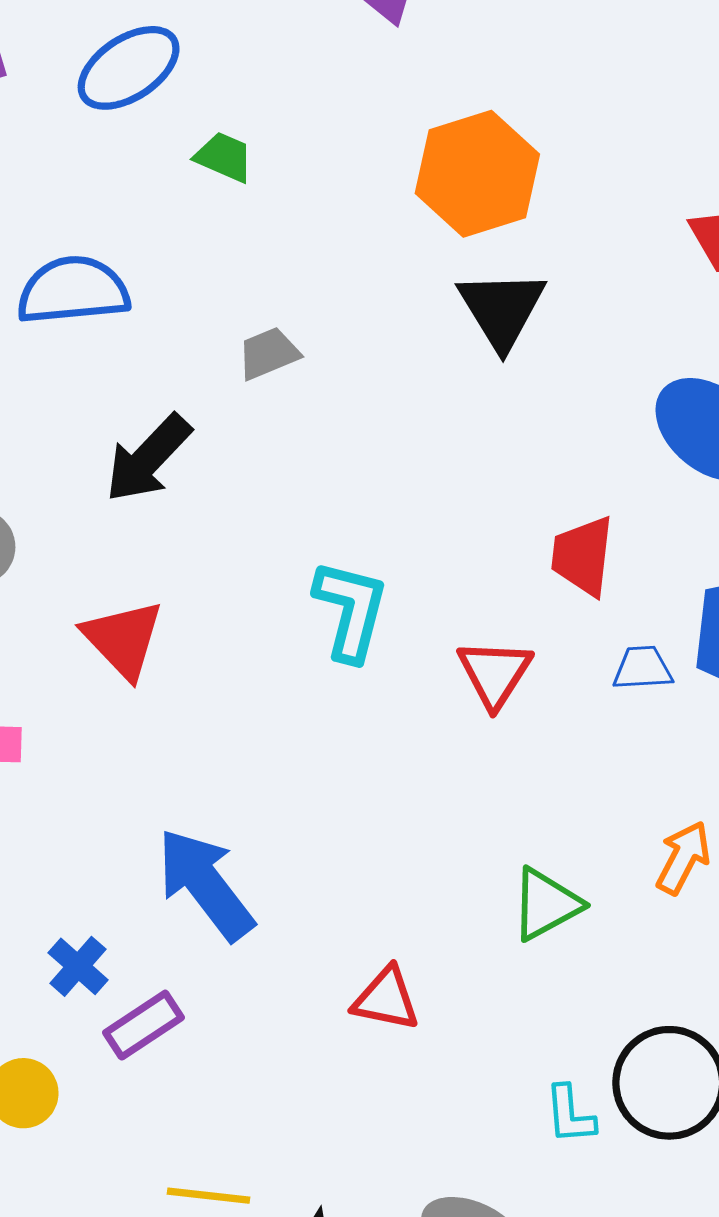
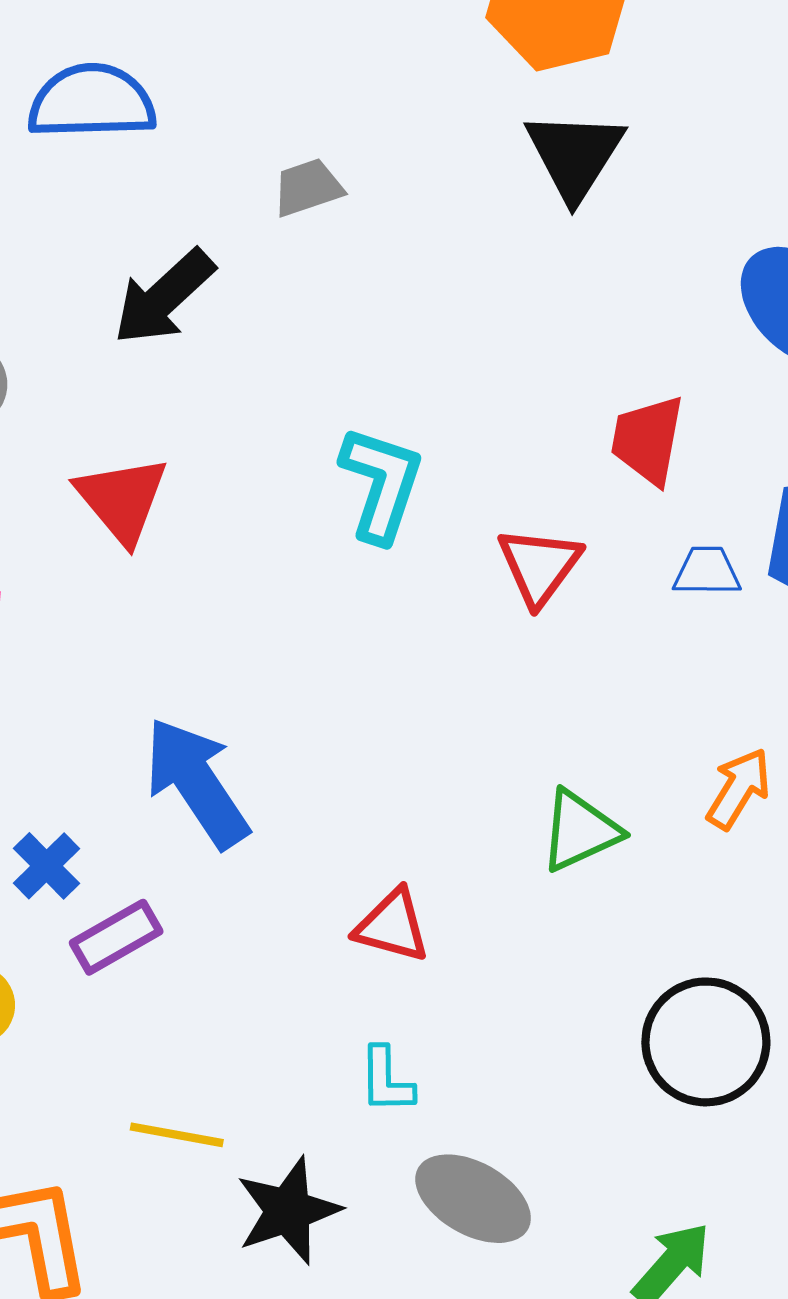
cyan L-shape: (570, 1115) -> (386, 1080), moved

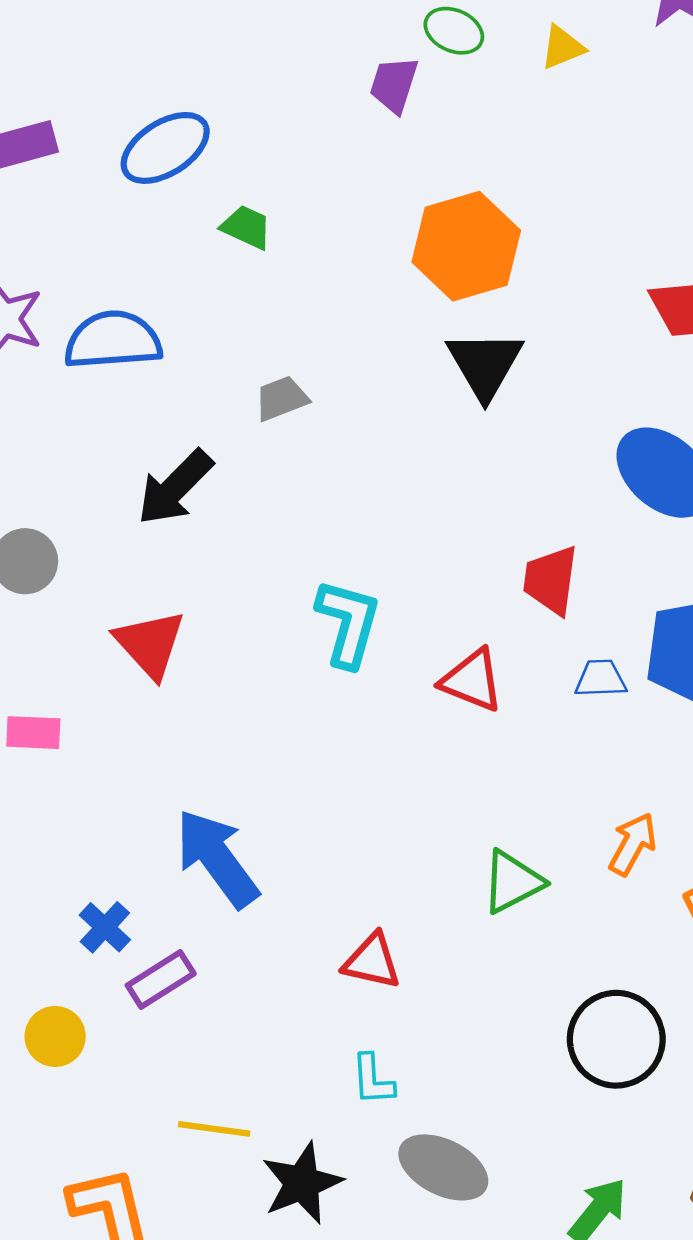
red triangle: (539, 566) -> (472, 680), turned -42

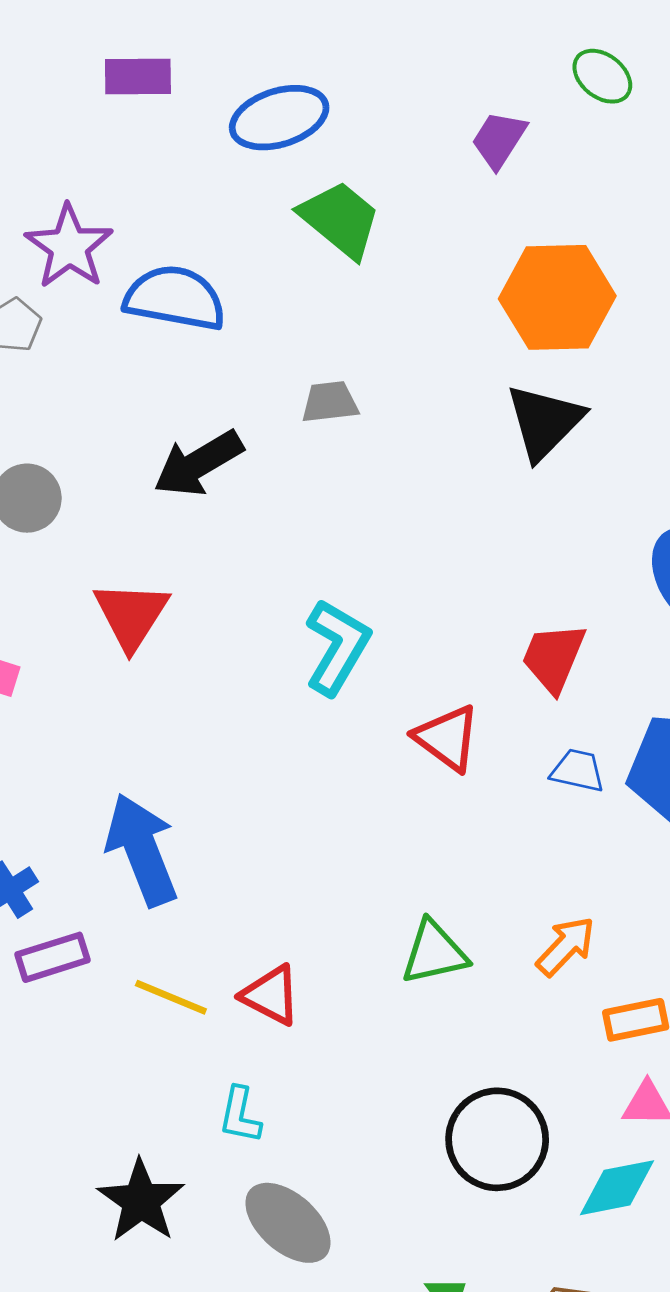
purple trapezoid: (394, 85) -> (499, 140), moved
green trapezoid: (246, 227) -> (340, 219), size x1.6
yellow line: (214, 1129) -> (171, 997), moved
black star: (302, 1183) -> (141, 1201), turned -30

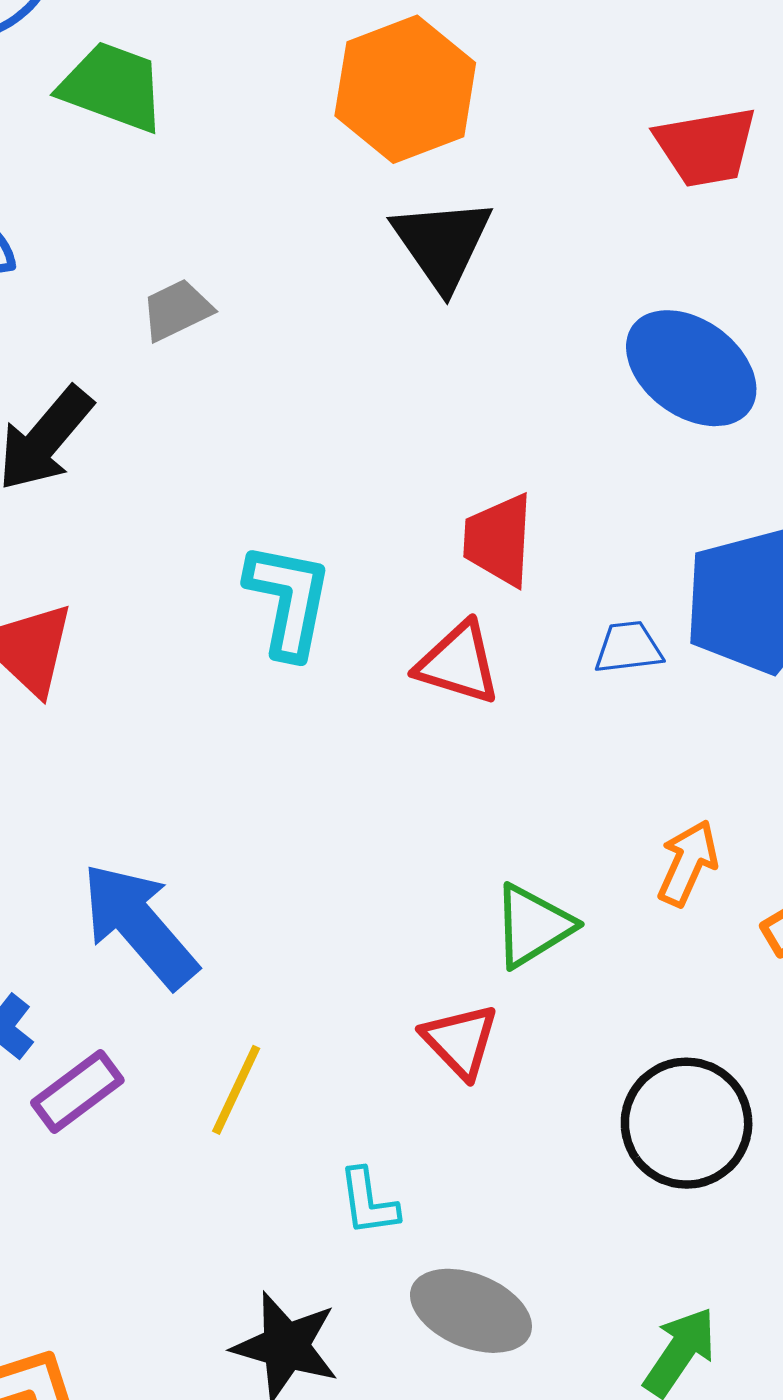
red trapezoid: (554, 658) -> (499, 540), moved
red triangle: (271, 995) -> (460, 1041), moved, turned 38
yellow line: (171, 997) -> (236, 1090), turned -68

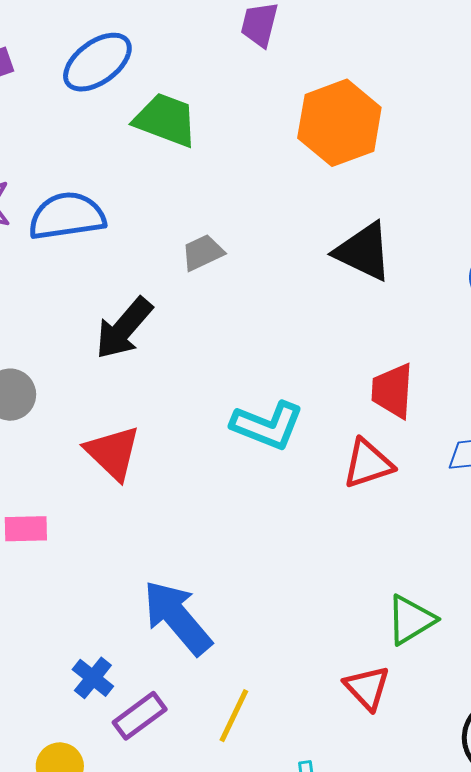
black triangle: (442, 244) -> (364, 252), moved, turned -30
cyan L-shape: (288, 600) -> (267, 425), turned 100
red triangle: (458, 663) -> (368, 464), turned -36

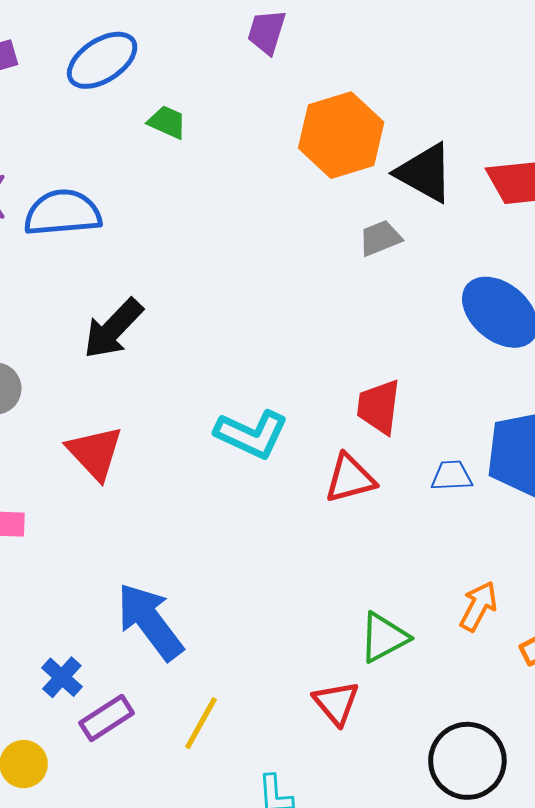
green trapezoid: (166, 120) -> (167, 122), size x0.6
black triangle: (364, 252) -> (425, 173), moved
gray trapezoid: (203, 253) -> (380, 238), moved

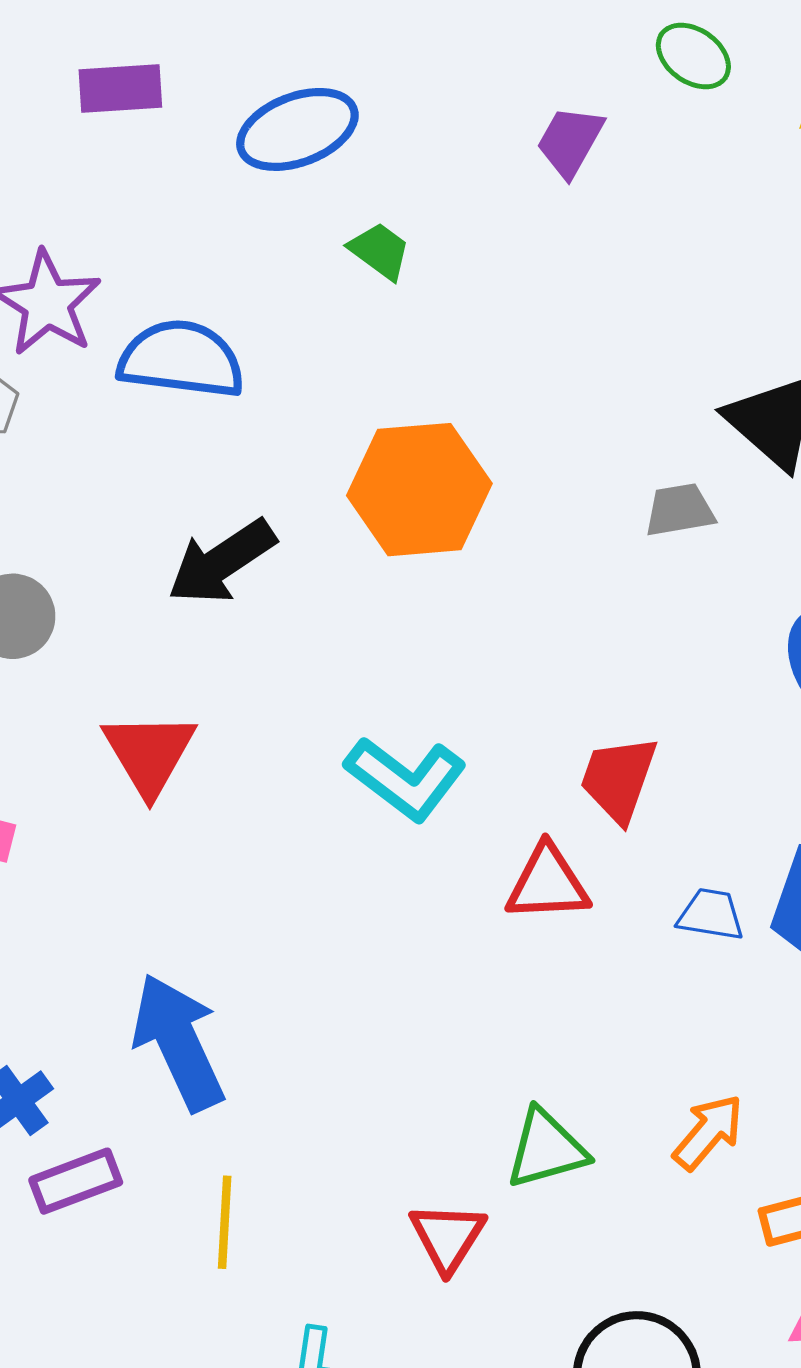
orange hexagon: (341, 135) -> (419, 490), moved
yellow line: (201, 723) -> (225, 1222), turned -38

